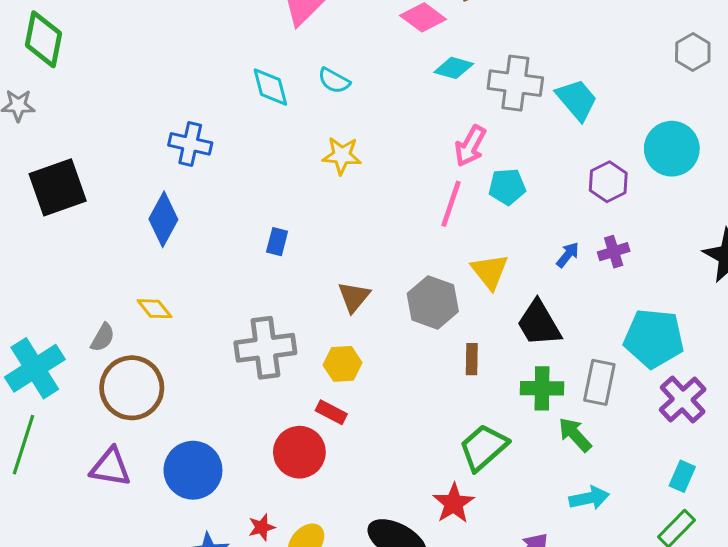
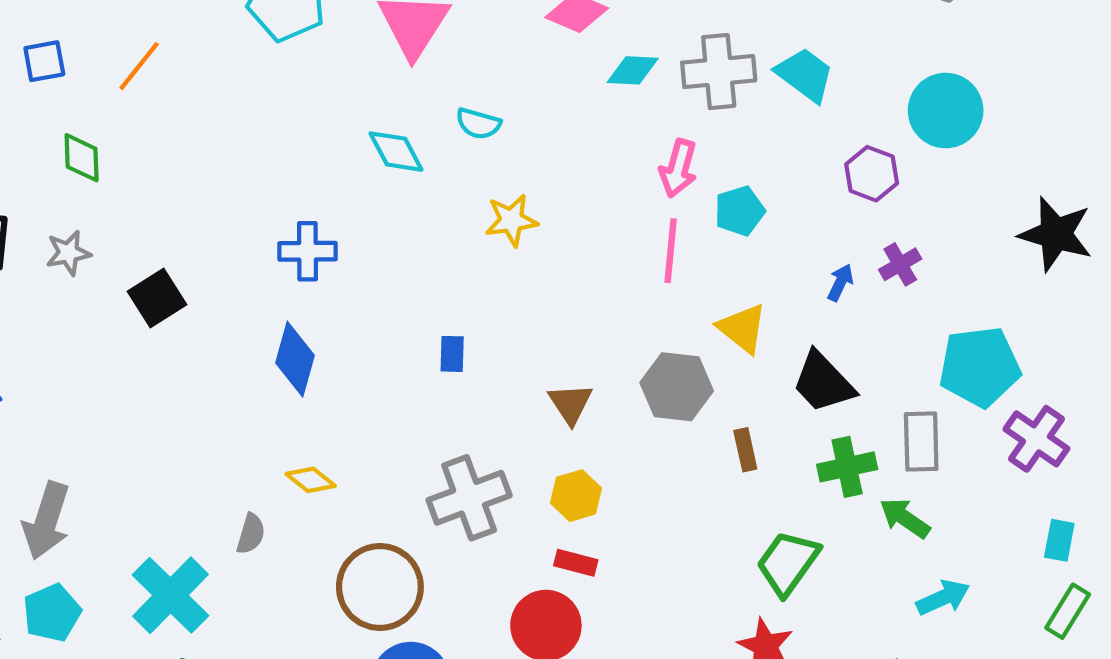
green diamond: (43, 39) -> (82, 158), size x0.7
black square: (58, 187) -> (157, 298), moved, size x0.7
brown circle: (132, 388) -> (380, 587), moved

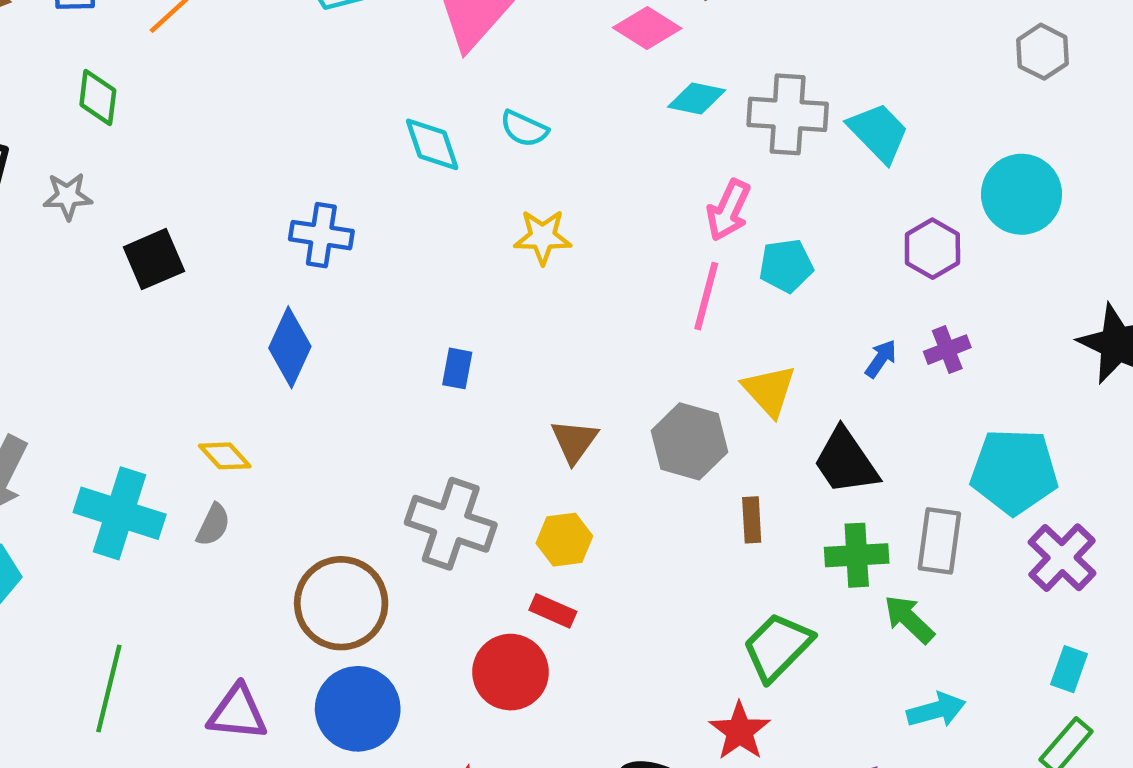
yellow diamond: (311, 480) -> (225, 456), moved
gray cross: (469, 498) -> (451, 524), turned 30
cyan cross: (171, 595) -> (120, 513), moved, turned -36

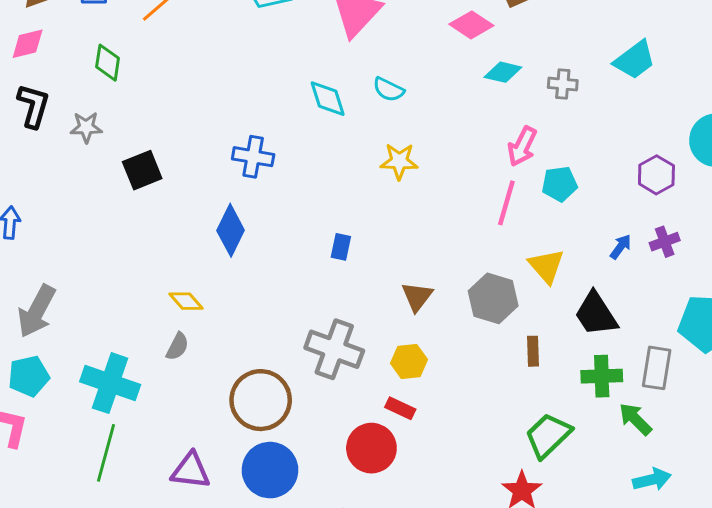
gray cross: (788, 114) -> (563, 84), size x0.6
cyan trapezoid: (879, 132) -> (635, 60), moved, turned 96
cyan cross: (120, 513) -> (110, 383), moved

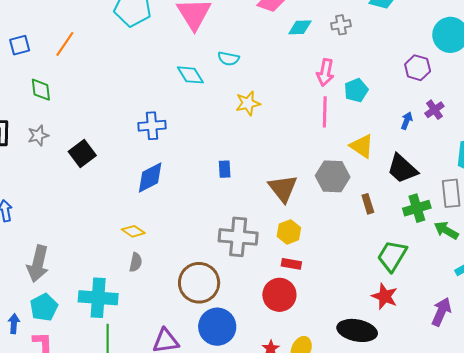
blue diamond: (231, 230) -> (150, 177), turned 52
brown triangle: (417, 297) -> (283, 188), size x1.4

